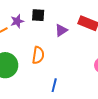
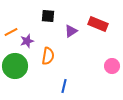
purple star: (17, 21) -> (27, 41), moved

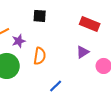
purple triangle: (71, 31) -> (83, 52), moved
blue line: (64, 86) -> (56, 86), turned 32

